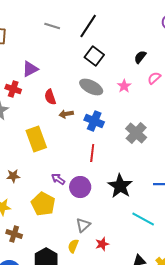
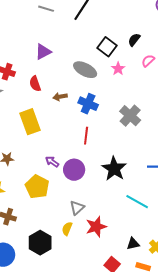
black square: (94, 56) -> (107, 47), moved
purple triangle: (30, 69) -> (43, 52), moved
red semicircle: (50, 97) -> (35, 84), moved
red star: (102, 244) -> (96, 227), size x1.5

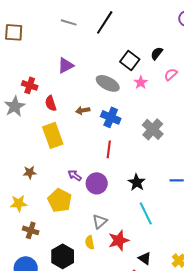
red semicircle: (35, 84) -> (51, 103), moved
black star: (114, 169) -> (137, 182), size x0.7
cyan line: (137, 202) -> (146, 213), moved, turned 35
yellow semicircle: (67, 229) -> (90, 242), turned -32
black triangle: (133, 244) -> (145, 258), moved, turned 48

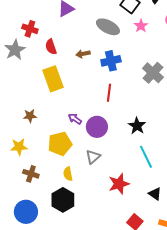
blue cross: (111, 117) -> (111, 61), turned -36
yellow pentagon: (60, 200) -> (60, 144), turned 30
gray triangle: (100, 221) -> (93, 157), moved
yellow semicircle: (90, 242) -> (68, 174), moved
black triangle: (145, 258) -> (155, 194), moved

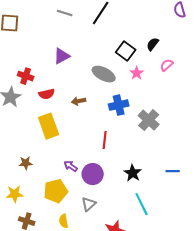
red semicircle: (51, 47) -> (47, 94), turned -84
blue cross: (111, 61) -> (119, 105), moved

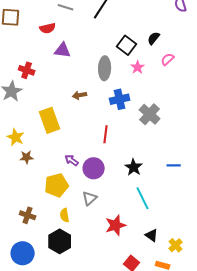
purple triangle: (62, 56) -> (63, 50), turned 36
gray ellipse: (104, 74) -> (105, 68), turned 65
red semicircle: (47, 94) -> (48, 28), moved
yellow star: (15, 194) -> (16, 137), moved, turned 30

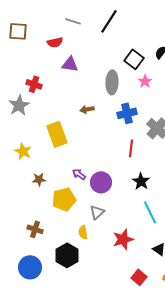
red line: (106, 134) -> (131, 148), moved
brown star: (27, 157) -> (39, 179), moved
yellow semicircle: (65, 215) -> (83, 232), moved

